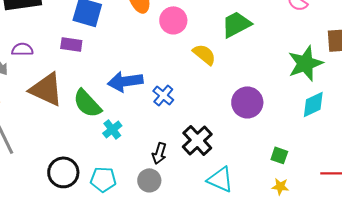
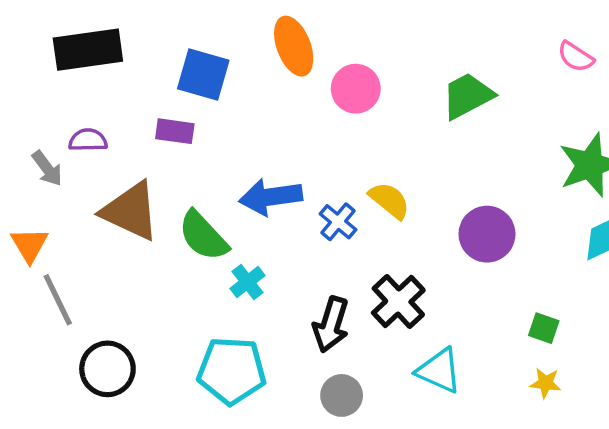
yellow semicircle: (204, 54) -> (389, 200), moved
black arrow: (159, 153) -> (331, 325), size x1.4
black circle: (63, 172) -> (107, 369), moved
cyan pentagon: (103, 179) -> (232, 371), size x1.5
gray circle: (149, 180) -> (342, 395), moved

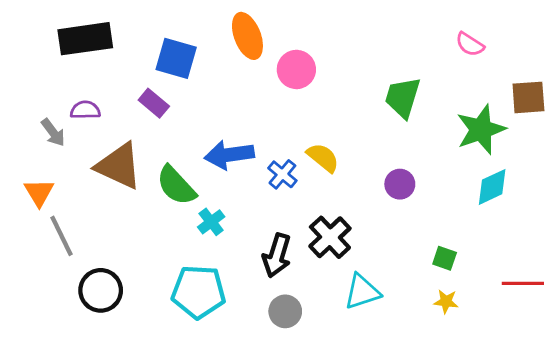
green trapezoid: (467, 96) -> (403, 97), moved, turned -45
purple rectangle: (175, 131) -> (154, 103), turned 32
purple circle: (487, 234) -> (400, 184), size x0.7
cyan triangle: (439, 371) -> (362, 292), turned -42

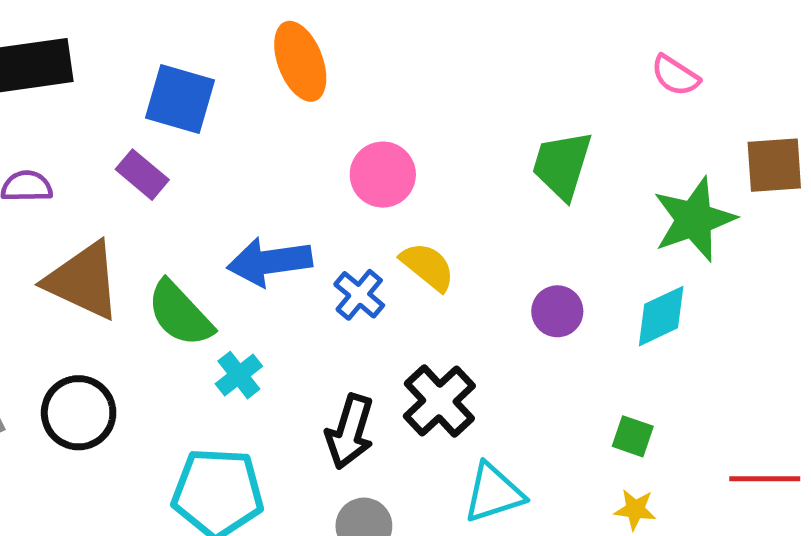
pink circle: (296, 69) -> (383, 175), moved
cyan diamond: (492, 187) -> (661, 316), moved
black circle: (101, 290) -> (79, 413), moved

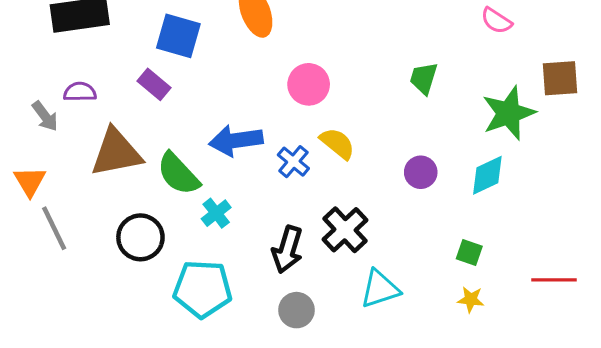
green trapezoid: (562, 165) -> (424, 78), size x0.7
brown triangle: (83, 281) -> (116, 153), turned -36
black circle: (79, 413) -> (140, 237), moved

